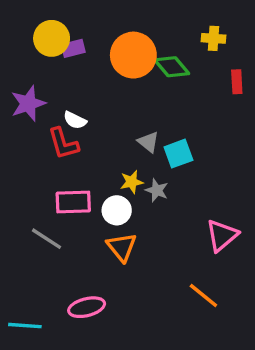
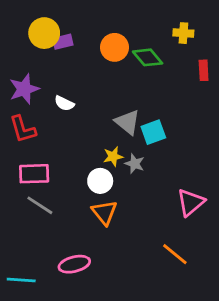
orange circle: (133, 55) -> (115, 47), size x0.7
gray triangle: (148, 142) -> (127, 122), size x1.4
red L-shape: (63, 144) -> (23, 129), moved
pink rectangle: (73, 202) -> (34, 174), moved

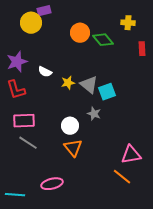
purple rectangle: (63, 42) -> (44, 11), moved
yellow star: (113, 156) -> (68, 83), moved
pink triangle: (191, 202) -> (131, 155), moved, turned 30

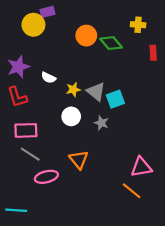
white circle: (70, 126) -> (71, 116), moved
pink ellipse: (52, 184) -> (46, 177), moved

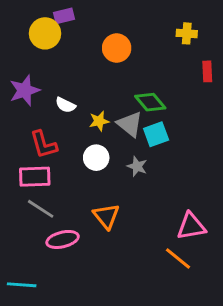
green diamond: (111, 43) -> (150, 102), moved
red L-shape: (17, 97) -> (44, 144), moved

